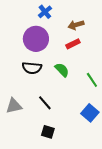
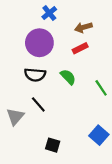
black line: (45, 103) -> (38, 104), moved
gray triangle: (14, 106) -> (15, 116), turned -36
blue square: (90, 113) -> (99, 135), moved

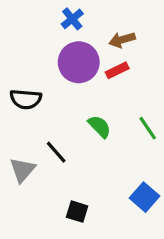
purple circle: (39, 43) -> (79, 62), moved
black semicircle: (35, 75) -> (26, 99), moved
green semicircle: (68, 77) -> (100, 126), moved

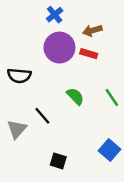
red rectangle: (117, 70) -> (89, 54), turned 42

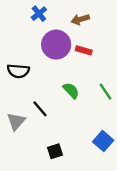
blue cross: (55, 15) -> (39, 14), moved
brown arrow: (92, 30) -> (80, 19), moved
black square: (58, 161) -> (55, 151), turned -35

